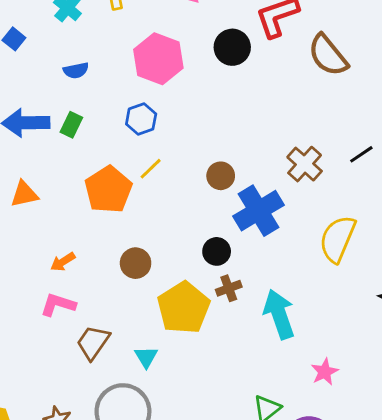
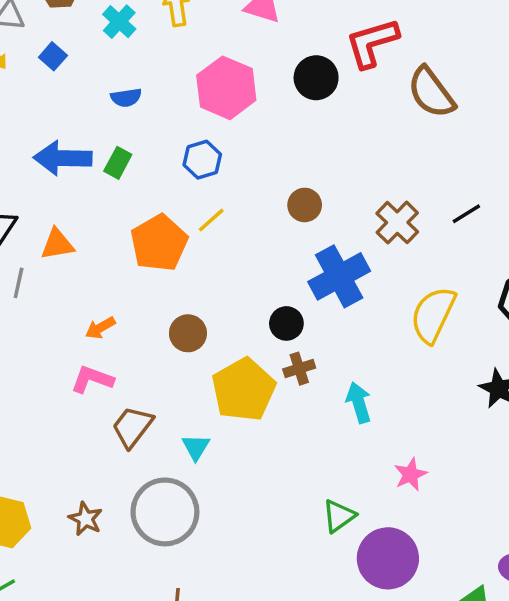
brown circle: (221, 176) -> (305, 205), moved
cyan arrow: (279, 314) -> (359, 403), size x0.7

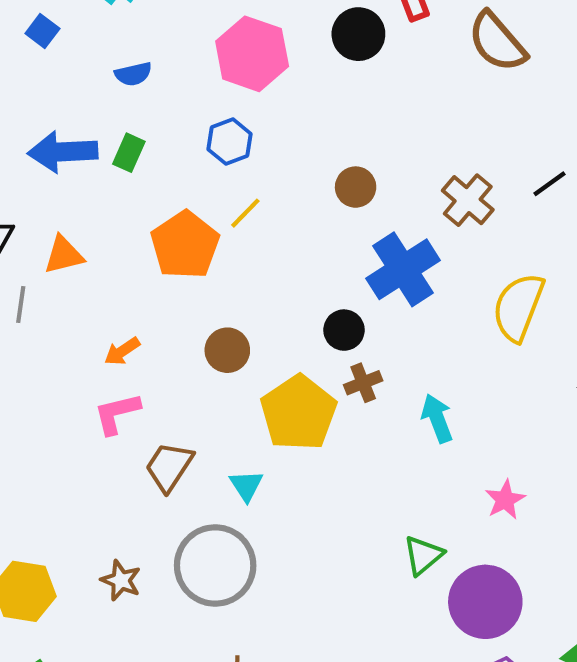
pink L-shape: (92, 379) -> (117, 413), turned -30

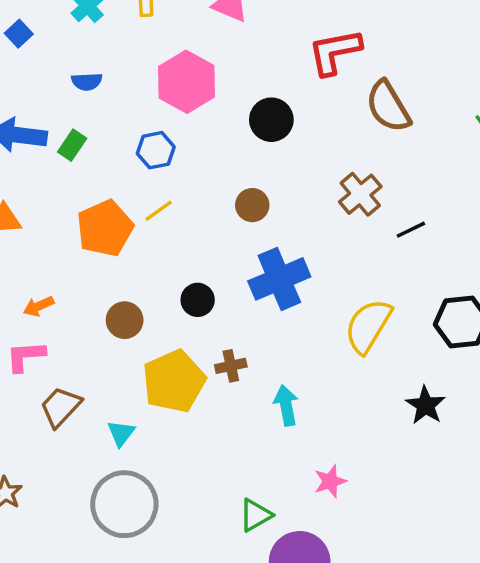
black circle: (358, 34) -> (271, 120), moved
brown cross: (468, 200) -> (360, 194), moved
black circle: (344, 330) -> (198, 300), moved
gray circle: (215, 565) -> (124, 504), moved

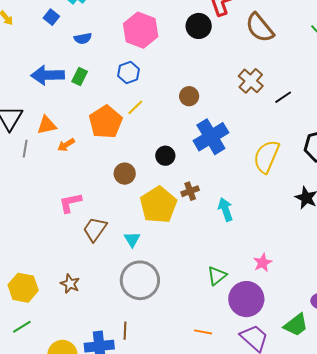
blue square: (19, 34) -> (51, 17), moved
black circle: (271, 120) -> (199, 26), moved
orange arrow: (39, 306) -> (66, 145), moved
pink star: (330, 481) -> (263, 263), moved

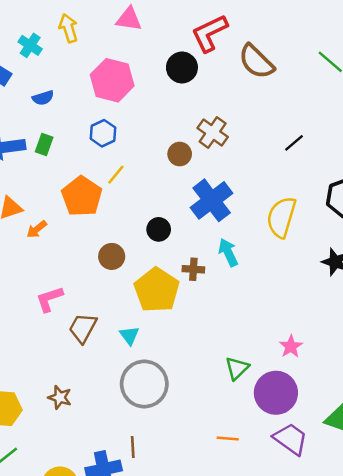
brown cross: (251, 81) -> (213, 132), moved
brown cross: (190, 191) -> (193, 269), turned 30
cyan arrow: (225, 209) -> (228, 252), moved

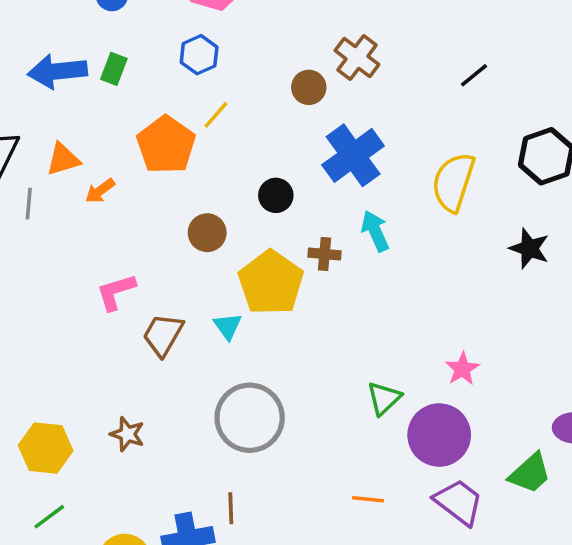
cyan triangle: (129, 335) -> (228, 326), moved

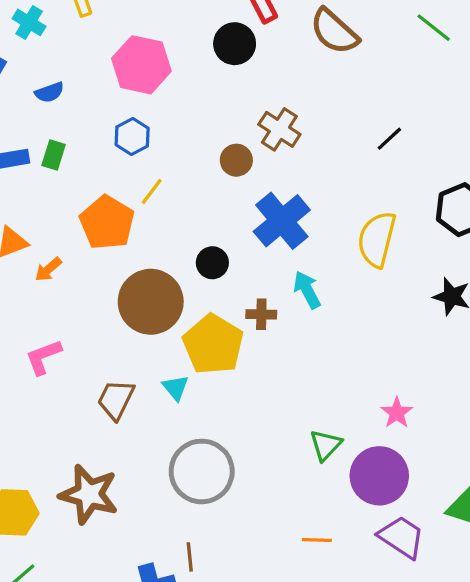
brown circle: (207, 233) -> (151, 302), size x1.8
pink L-shape: (116, 292) -> (43, 357), moved
brown star: (127, 434) -> (89, 494), size x1.8

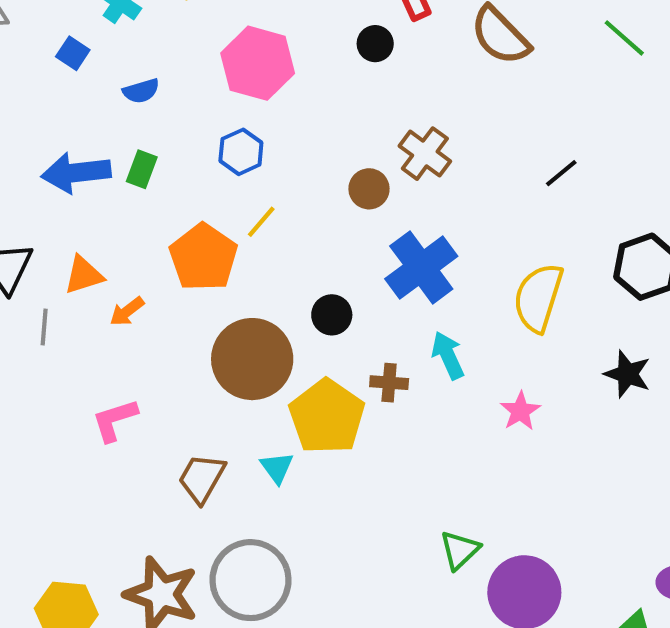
black circle: (235, 44) -> (375, 44), size x0.7
pink star: (397, 413) -> (520, 411), moved
gray circle: (202, 471) -> (251, 580), moved

